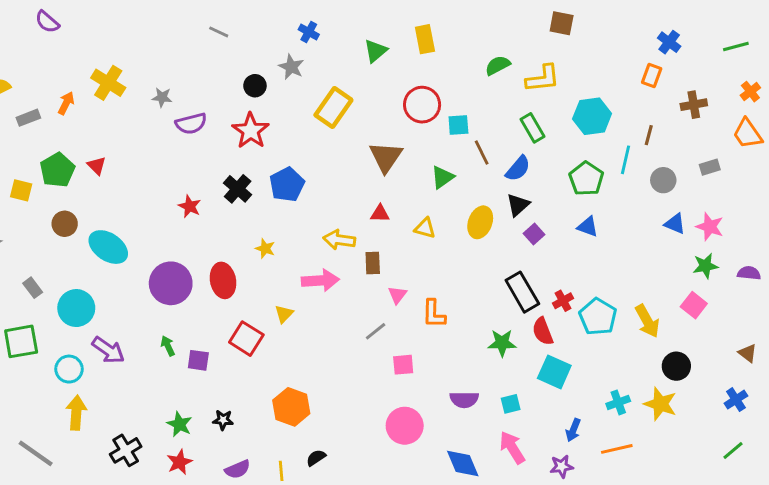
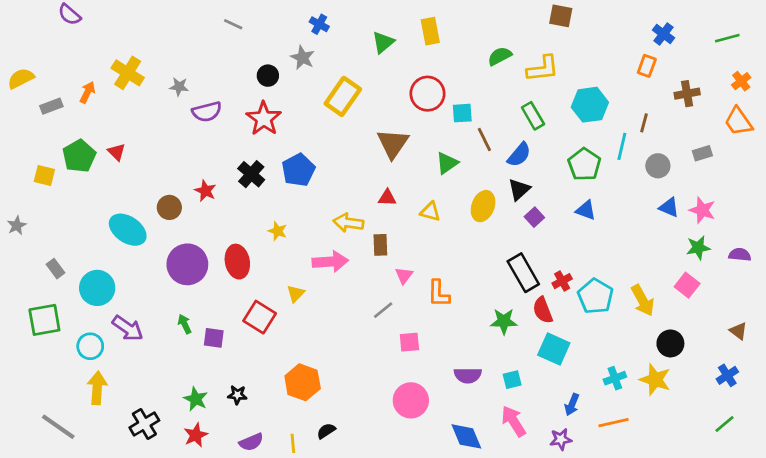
brown circle: (65, 224) -> (169, 207), moved

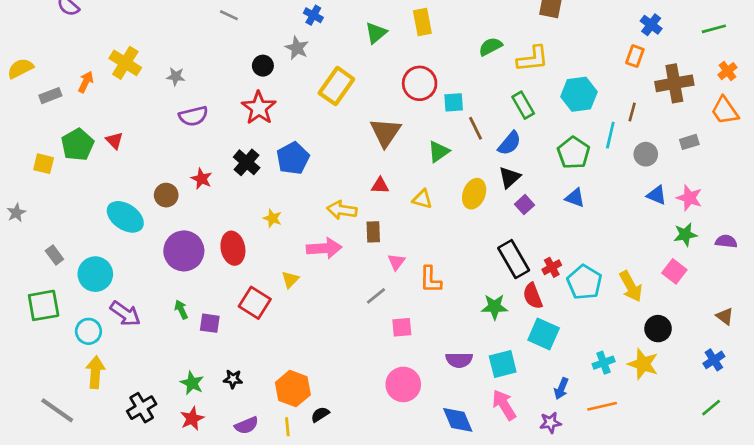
brown cross: (687, 94) -> (674, 83), size x1.5
purple semicircle: (207, 112) -> (193, 116), moved
cyan square: (512, 380) -> (503, 364), size x1.5
orange hexagon: (303, 382) -> (293, 389), moved

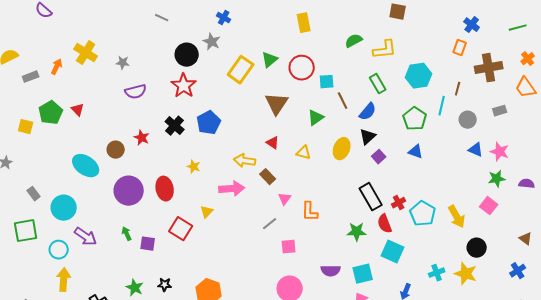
green triangle: (376, 33) -> (270, 60), moved
black circle: (263, 66) -> (187, 55), size x1.5
red triangle: (380, 186) -> (273, 143), turned 32
brown rectangle: (373, 232) -> (268, 177), turned -42

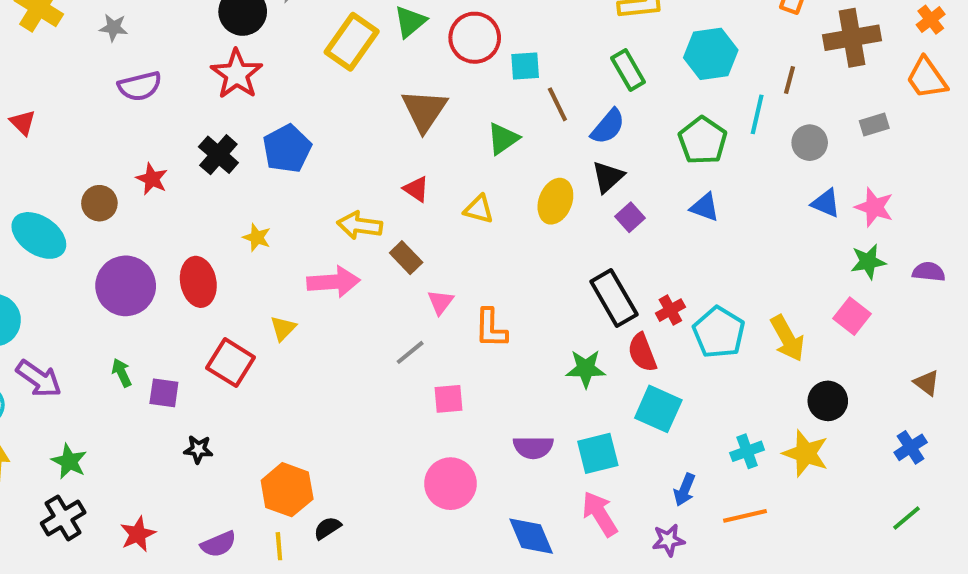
black star: (165, 285) -> (198, 449), moved
green star: (135, 288) -> (69, 461), moved

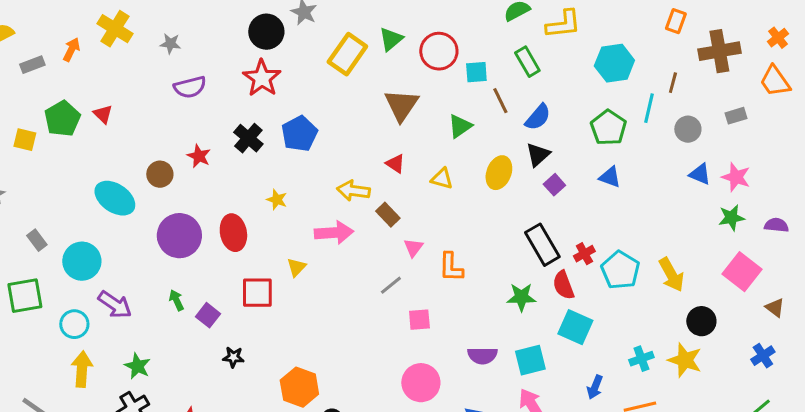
green rectangle: (628, 70) -> (527, 62), moved
pink square: (852, 316) -> (742, 272), moved, size x1.4
red square: (231, 363) -> (257, 293), turned -32
purple square: (164, 393) -> (208, 315), turned 30

